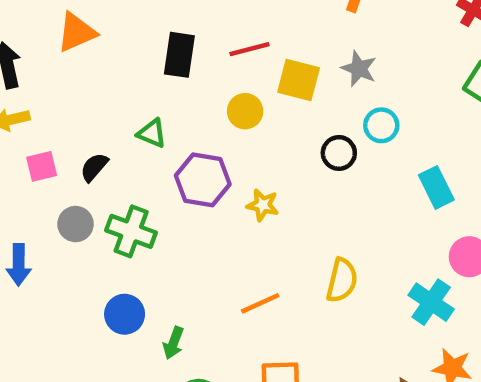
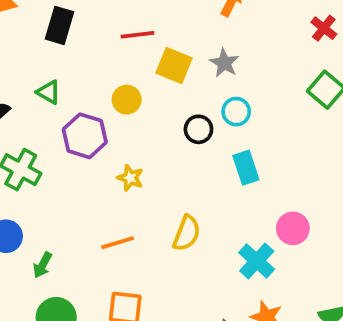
black rectangle: (179, 55) -> (60, 25), moved
yellow circle: (245, 111) -> (127, 100), moved
cyan rectangle: (436, 187) -> (246, 168), moved
yellow star: (263, 205) -> (130, 178), moved

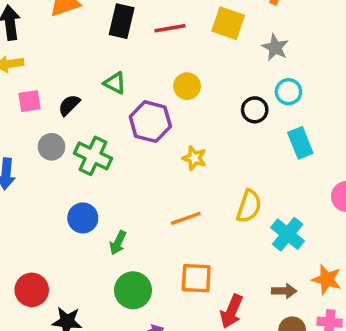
red line: (138, 35) -> (170, 28), moved
yellow square: (174, 65) -> (228, 23), moved
cyan cross: (257, 261) -> (288, 234), moved

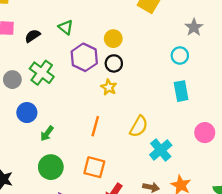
gray star: (275, 47) -> (194, 27), moved
black circle: (255, 110) -> (114, 63), moved
gray circle: (52, 147) -> (12, 80), moved
orange line: (186, 218) -> (95, 126), turned -66

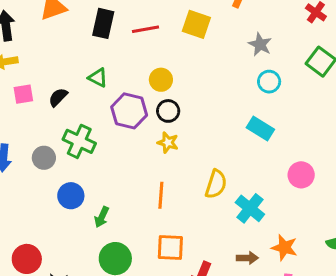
cyan circle: (180, 56) -> (269, 82), moved
cyan rectangle: (181, 91) -> (260, 128), turned -36

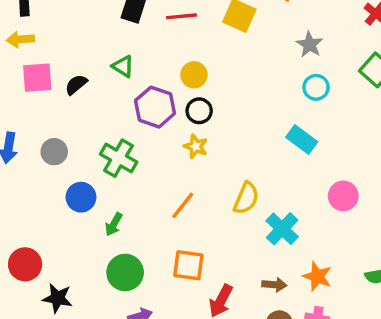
pink square: (23, 94) -> (37, 78), size x1.4
green cross: (79, 141) -> (119, 158), moved
orange line: (161, 195) -> (183, 205), turned 30

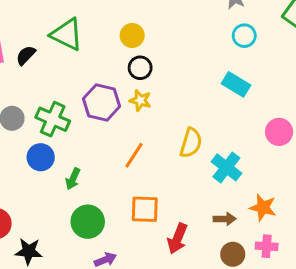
green triangle: (123, 66) -> (67, 34), size x1.6
purple hexagon: (155, 107) -> (102, 103), moved
green cross: (119, 158) -> (53, 119), moved

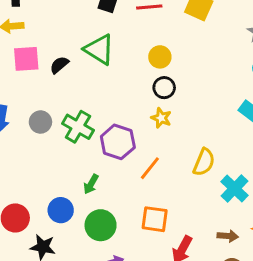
purple hexagon: (102, 103) -> (118, 142), moved
blue circle: (41, 157) -> (61, 210), moved

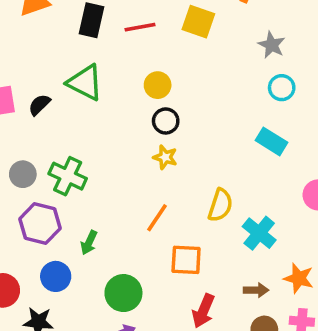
purple hexagon: (118, 142) -> (40, 224), moved
orange square: (155, 219) -> (186, 260), moved
green circle: (101, 225) -> (123, 293), moved

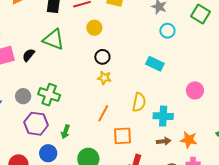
yellow circle: (158, 85) -> (94, 28), moved
cyan rectangle: (271, 141) -> (155, 64), moved
cyan cross: (259, 233) -> (163, 116), turned -30
brown arrow: (256, 290) -> (164, 141), moved

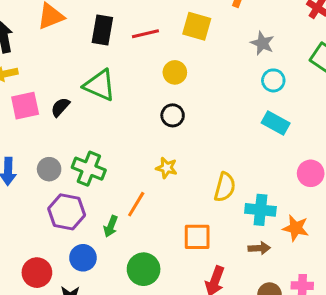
yellow circle: (94, 28) -> (175, 72), moved
cyan rectangle: (155, 64) -> (276, 123), moved
yellow star: (104, 78) -> (167, 168), moved
orange line: (103, 113) -> (136, 204), moved
orange star: (189, 140) -> (296, 228), moved

